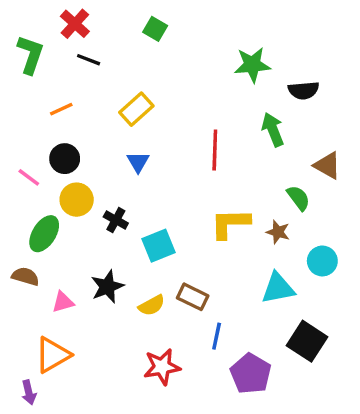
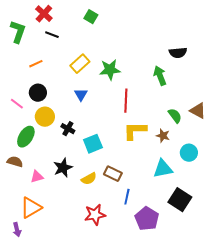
green star: (252, 65) -> (110, 70), moved
red line: (215, 150) -> (126, 101), moved
brown triangle: (327, 165) -> (198, 111), moved

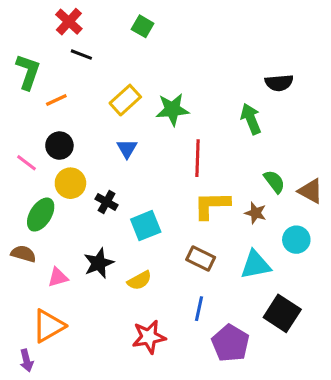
green L-shape: (18, 32) -> (28, 72), moved
brown triangle: (198, 111) -> (310, 191), moved
brown rectangle: (113, 174) -> (201, 258), moved

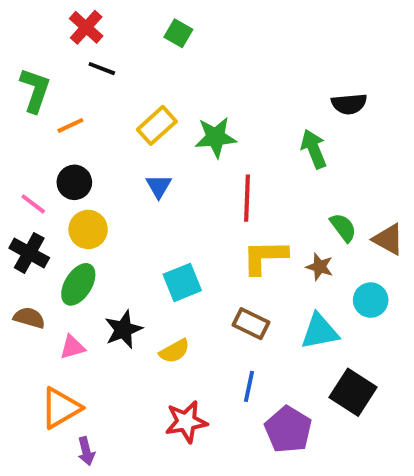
black cross: (107, 202) -> (29, 253), moved, size x1.4
green ellipse: (41, 215) -> (78, 284), moved
purple arrow: (27, 360) -> (86, 451), moved

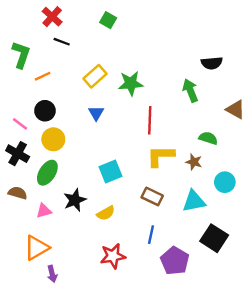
green semicircle: (343, 227) -> (208, 138), turned -36
brown triangle: (388, 239) -> (236, 110), moved

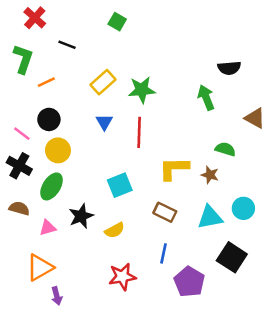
red cross: (52, 17) -> (35, 18), moved
red line: (150, 120) -> (139, 132), moved
cyan circle: (225, 182) -> (243, 208), moved

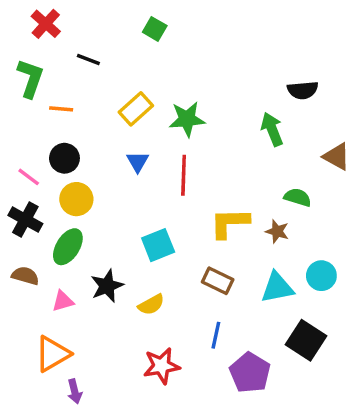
orange line: (46, 82) -> (61, 109), turned 30

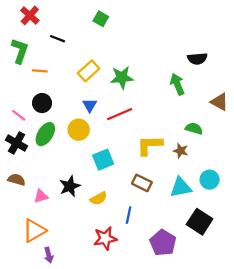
red line: (184, 175) -> (120, 114), turned 65
yellow circle: (76, 199) -> (79, 130), moved
green ellipse: (68, 247) -> (45, 134), moved
blue line: (216, 335) -> (129, 215), moved

